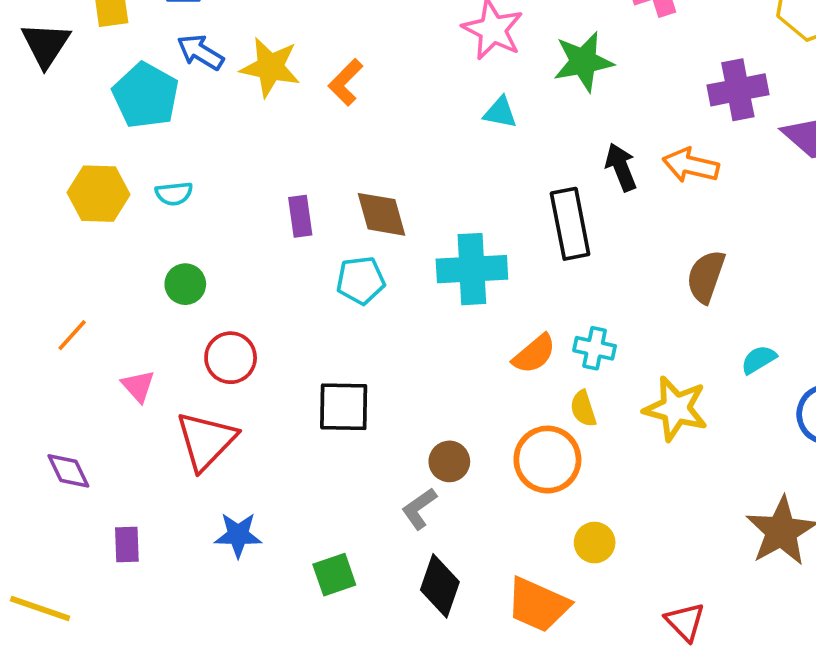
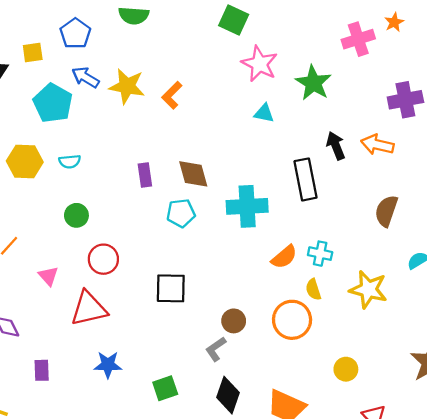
green star: (583, 62) -> (313, 83), turned -30
red triangle: (206, 441) -> (89, 309), turned 33
yellow circle: (595, 543) -> (346, 369), moved

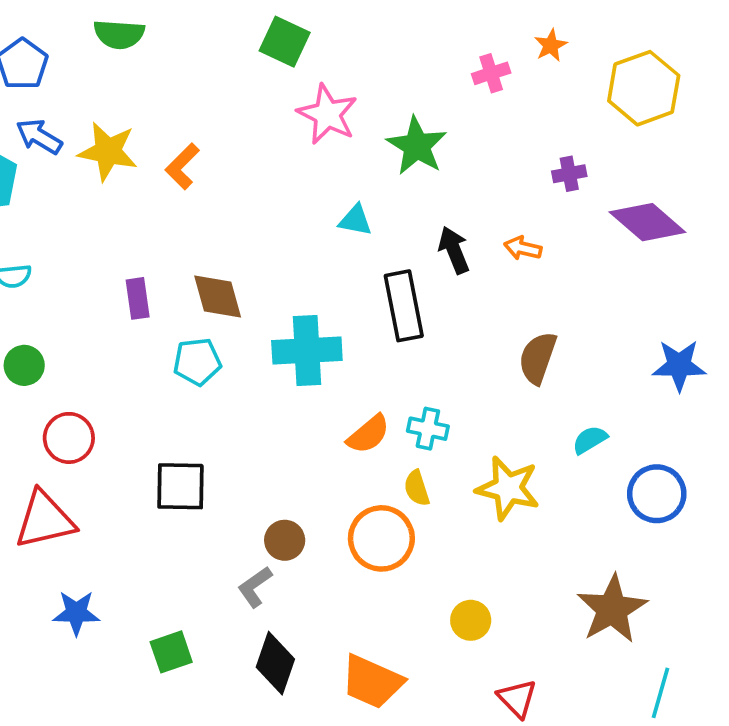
pink cross: (358, 39) -> (491, 73), size x0.7
purple cross: (405, 100) -> (569, 174), size x0.6
cyan triangle: (264, 113) -> (355, 220), moved
orange arrow: (377, 145) -> (523, 248), size x0.7

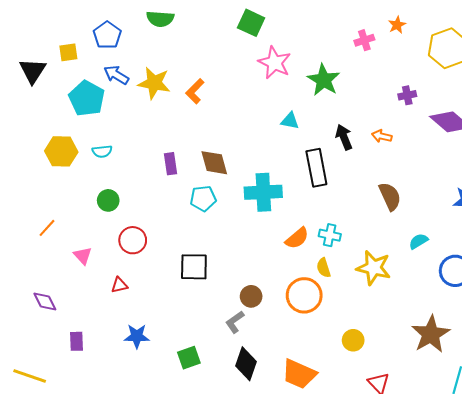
brown semicircle: (538, 358) -> (390, 196), turned 136
red triangle: (45, 520) -> (119, 285), size x0.5

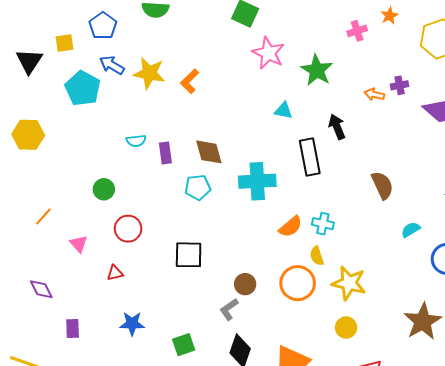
orange arrow: (382, 136) -> (374, 94), moved
yellow hexagon: (61, 151) -> (28, 135), moved
cyan semicircle: (102, 151) -> (136, 141), moved
yellow star: (374, 268) -> (349, 283), moved

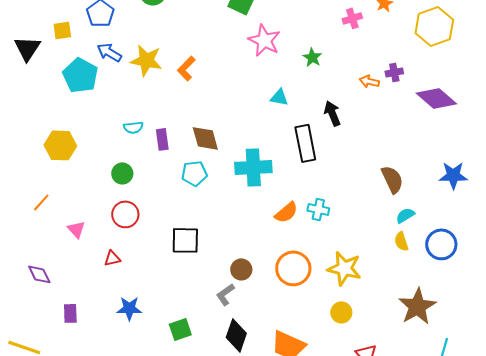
green star: (317, 70) -> (312, 57), size x0.6
yellow hexagon: (28, 135) -> (60, 145), moved
brown semicircle: (382, 185) -> (392, 179), moved
green circle: (104, 189) -> (122, 173), moved
yellow semicircle: (317, 256) -> (401, 241), moved

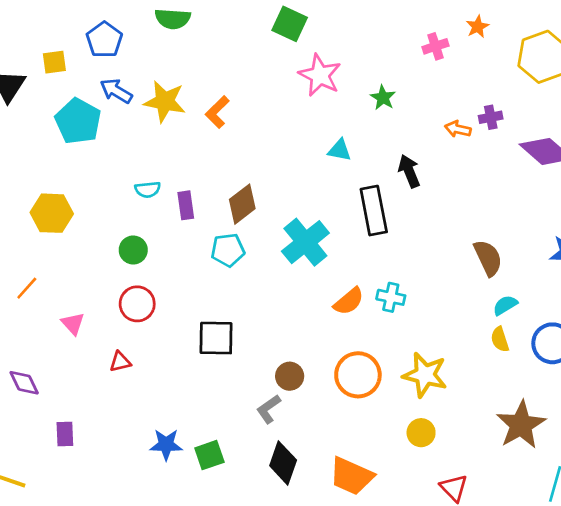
brown diamond: (205, 138) -> (242, 204), turned 68
cyan cross: (253, 167) -> (305, 242), turned -36
blue star: (129, 308) -> (166, 445), moved

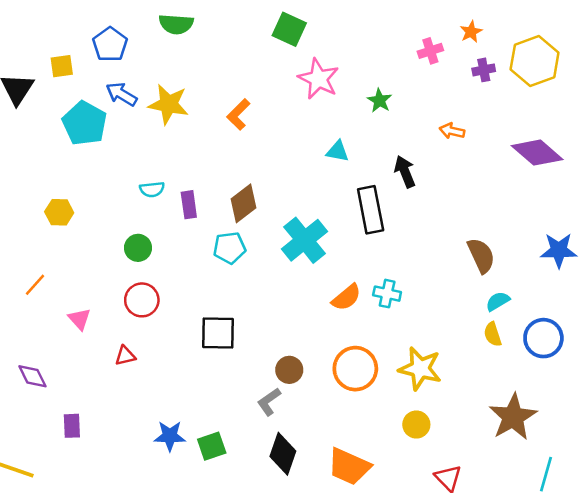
orange L-shape: (217, 112) -> (238, 114), moved
purple cross: (491, 117) -> (484, 70), moved
yellow hexagon: (52, 213) -> (59, 212), size x0.7

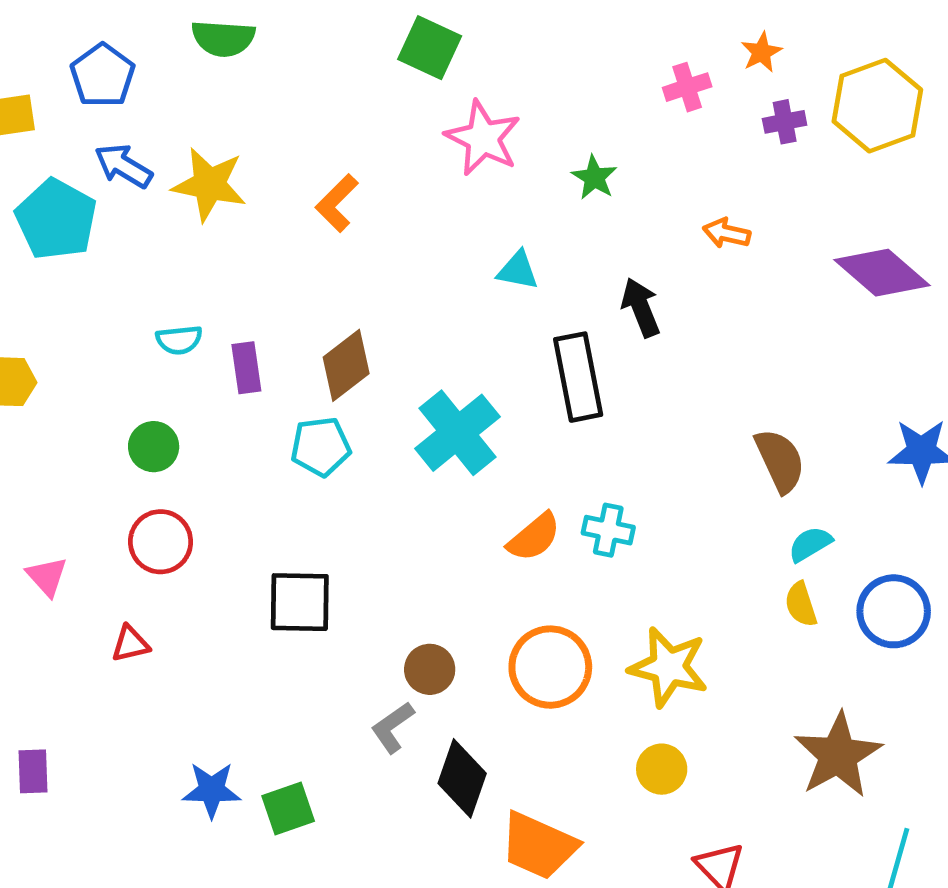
black diamond: (283, 454) -> (462, 778), moved

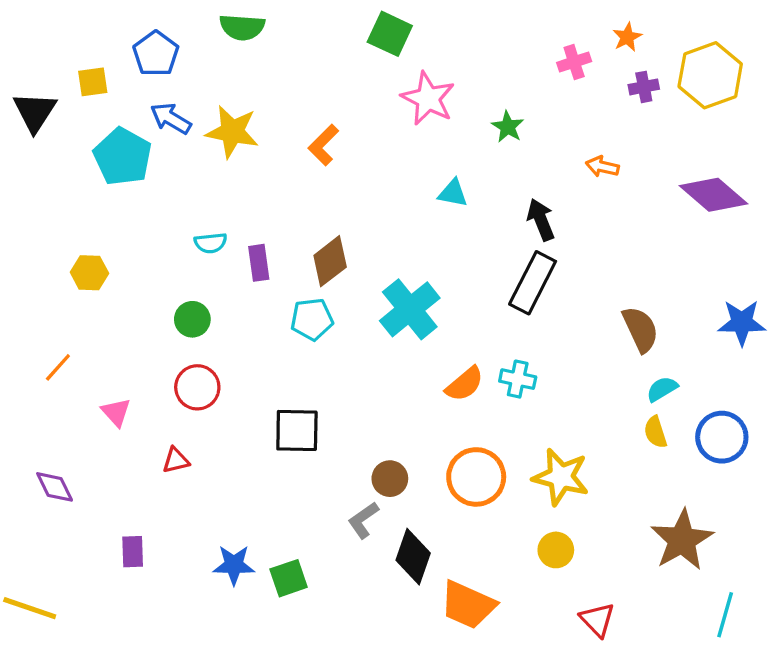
black rectangle: (578, 377) -> (533, 283), moved, turned 38
purple rectangle: (33, 771) -> (133, 552), moved

